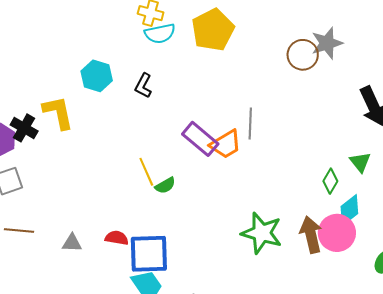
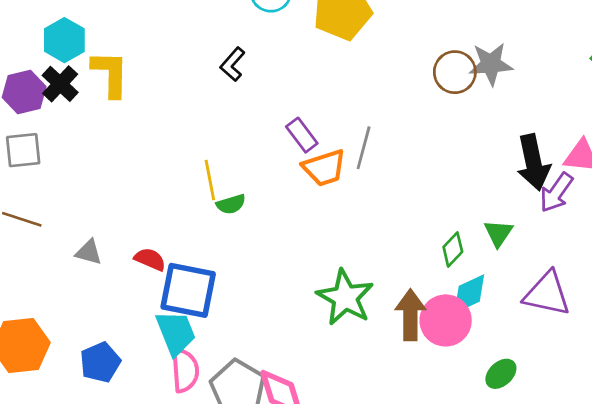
cyan hexagon: (97, 76) -> (64, 40), moved
purple rectangle: (200, 139) -> (302, 135), moved, size x0.7

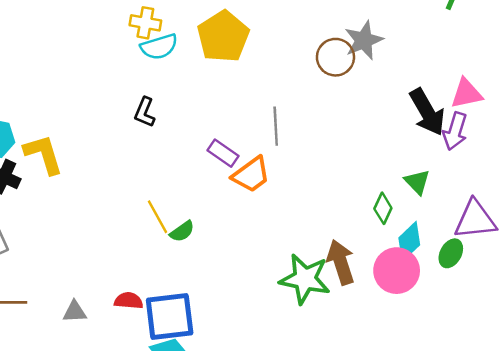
gray line: (364, 148) -> (276, 126), moved
brown arrow: (410, 315) -> (341, 262), moved
green ellipse: (501, 374) -> (451, 253), moved

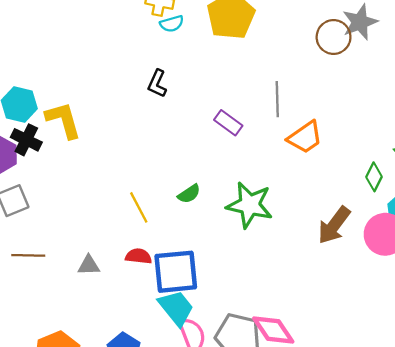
cyan semicircle: (159, 47) -> (172, 24), size x0.7
orange trapezoid: (251, 175) -> (305, 137), moved
yellow line: (157, 217) -> (139, 207), moved
brown arrow: (341, 262) -> (334, 225), turned -126
green star: (305, 279) -> (250, 205), moved

